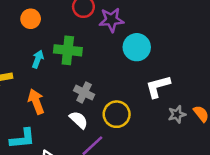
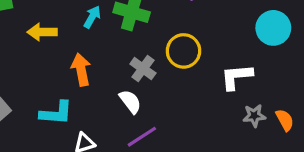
cyan circle: (137, 47) -> (273, 28), moved
yellow circle: (117, 114) -> (183, 51), moved

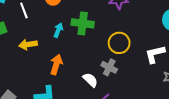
gray cross: (143, 69) -> (109, 67), moved
orange arrow: (81, 70) -> (56, 64), turned 36

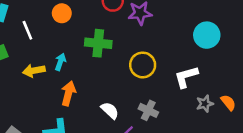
cyan arrow: (58, 30) -> (60, 62), moved
gray cross: (109, 67) -> (148, 110), moved

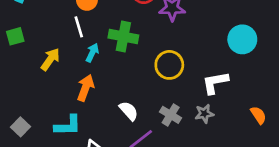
white line: (27, 30) -> (79, 27), moved
cyan arrow: (60, 62) -> (92, 53), moved
yellow arrow: (34, 71) -> (50, 59), turned 130
gray star: (205, 104) -> (204, 114), moved

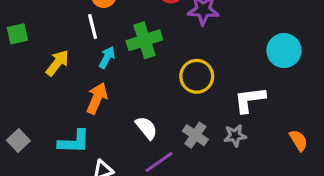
green cross: (123, 36) -> (144, 40), turned -32

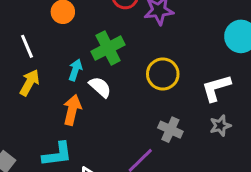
white line: (93, 26) -> (27, 46), moved
white semicircle: (146, 128) -> (100, 87), moved
gray star: (235, 136) -> (220, 126), moved

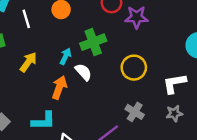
white line: (27, 46) -> (26, 19), moved

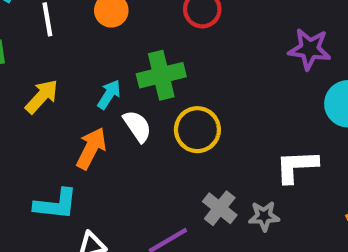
purple star: (137, 17) -> (310, 49), moved
yellow circle: (134, 68) -> (197, 130), moved
gray star: (174, 113) -> (264, 216), moved

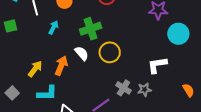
cyan arrow: (109, 94) -> (54, 27), moved
yellow arrow: (42, 96) -> (35, 69), moved

